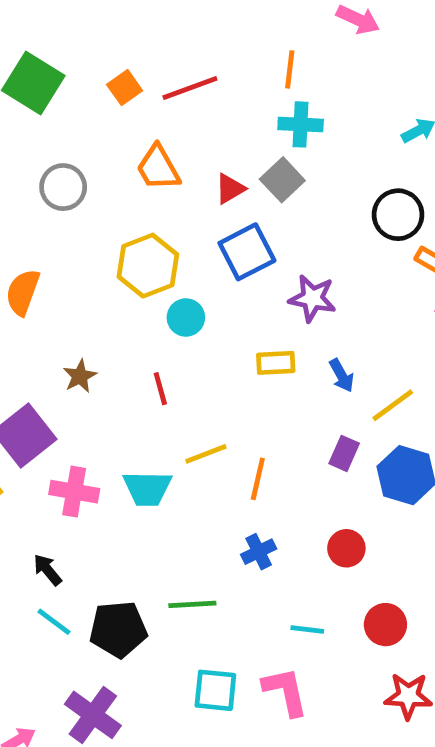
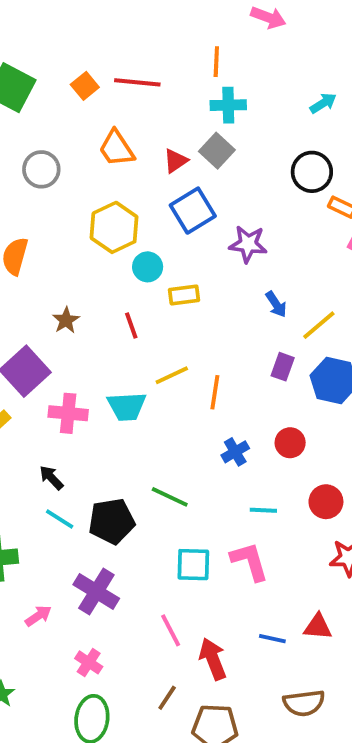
red line: (190, 88) -> (137, 82), turned 30
yellow rectangle: (276, 363) -> (184, 295), moved
blue cross: (259, 552) -> (235, 452), moved
green line: (192, 604) -> (170, 497), turned 33

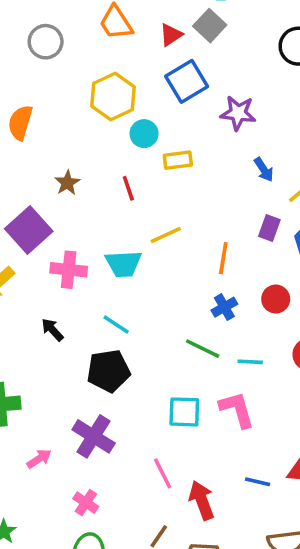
orange line: (215, 392) -> (223, 258), moved
green line: (170, 497) -> (203, 349), moved
cyan line: (60, 519) -> (116, 325), moved

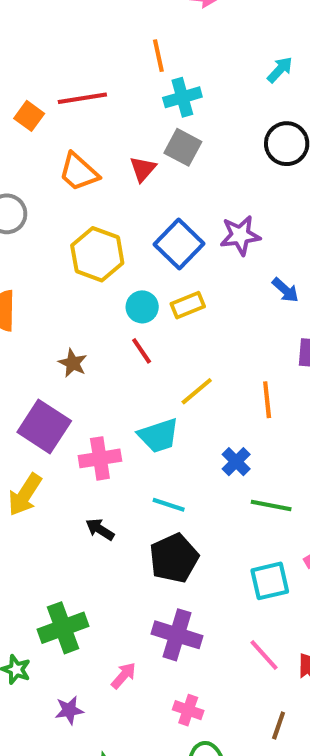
blue square: (187, 81) -> (179, 244), moved
cyan circle: (144, 134) -> (142, 307), moved
blue cross: (224, 307) -> (236, 462), moved

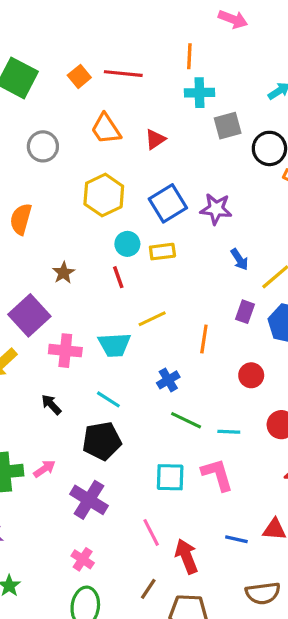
gray square: (183, 147) -> (228, 126), moved, turned 32
pink arrow: (124, 676) -> (45, 469), moved

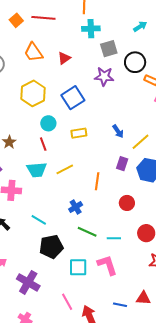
purple star: (216, 209) -> (104, 76), moved
yellow rectangle: (162, 252) -> (79, 133), moved
cyan trapezoid: (114, 345) -> (37, 170), moved
black pentagon: (102, 441) -> (51, 247), moved

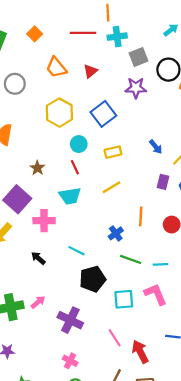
red line: (43, 18) -> (83, 33), moved
yellow line: (65, 169) -> (112, 187), moved
orange line: (97, 181) -> (141, 216), moved

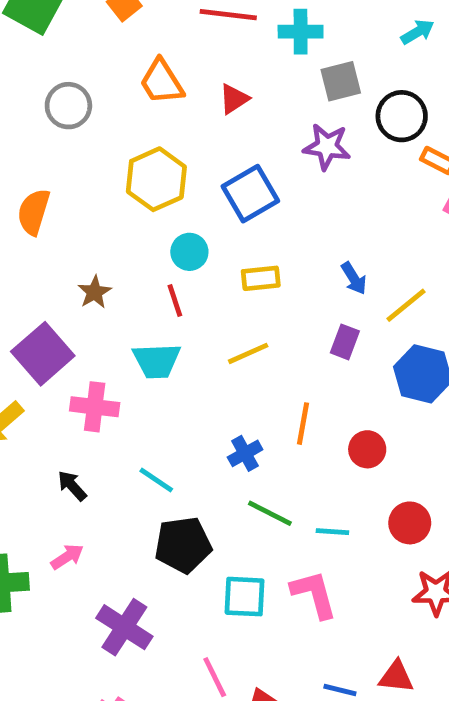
purple rectangle: (163, 182) -> (345, 342), moved
pink arrow: (38, 302) -> (67, 557), moved

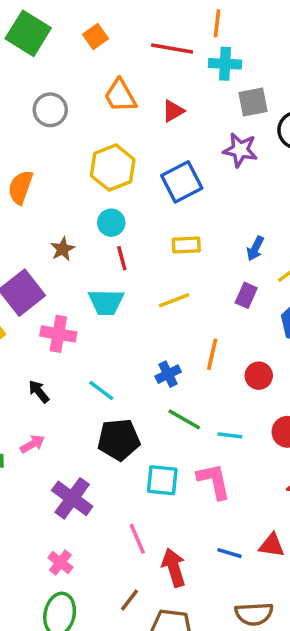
cyan circle: (189, 252) -> (111, 223), moved
blue arrow: (354, 278) -> (255, 249), turned 55

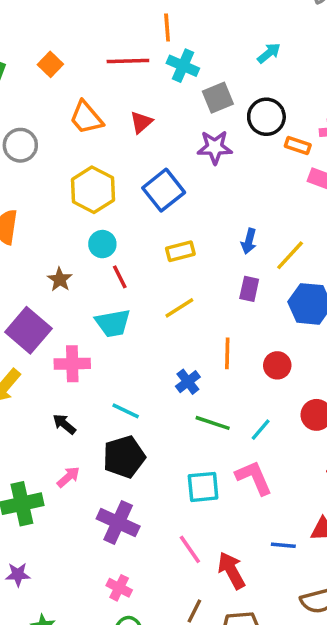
cyan cross: (225, 64) -> (183, 66), turned 32
cyan line: (230, 435) -> (261, 430), turned -45
black pentagon: (119, 440) -> (124, 457), moved

